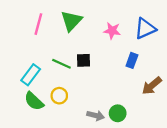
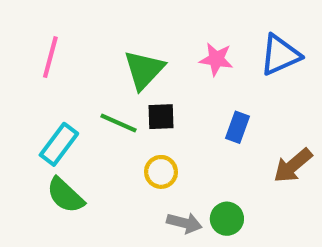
green triangle: (71, 21) -> (144, 70), moved
pink line: (38, 24) -> (50, 57), moved
blue rectangle: (132, 60) -> (238, 127), moved
yellow circle: (59, 96) -> (161, 172), moved

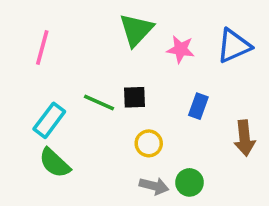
green triangle: (144, 70) -> (136, 30), moved
brown arrow: (293, 166) -> (245, 138), turned -56
yellow circle: (161, 172) -> (149, 143), moved

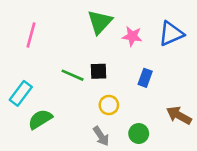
cyan rectangle: (49, 120) -> (21, 93), moved
brown arrow: (245, 138) -> (179, 115), moved, turned 125
green semicircle: (55, 163) -> (40, 119), turned 105
gray arrow: (154, 186) -> (101, 136), moved, turned 42

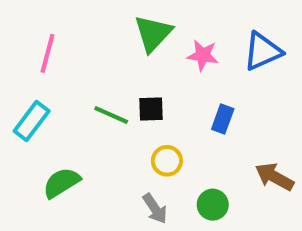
cyan rectangle: (21, 93) -> (32, 121), moved

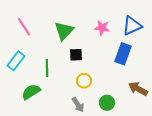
green triangle: (153, 33) -> (64, 31), moved
pink line: (47, 53) -> (24, 27), turned -48
green line: (111, 115) -> (47, 68), moved, turned 66
blue rectangle: (223, 119) -> (123, 54), moved, size x1.5

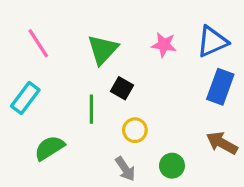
blue rectangle: (123, 54) -> (220, 87), moved
black square: (76, 55) -> (122, 88), turned 32
green line: (47, 68) -> (91, 109), moved

